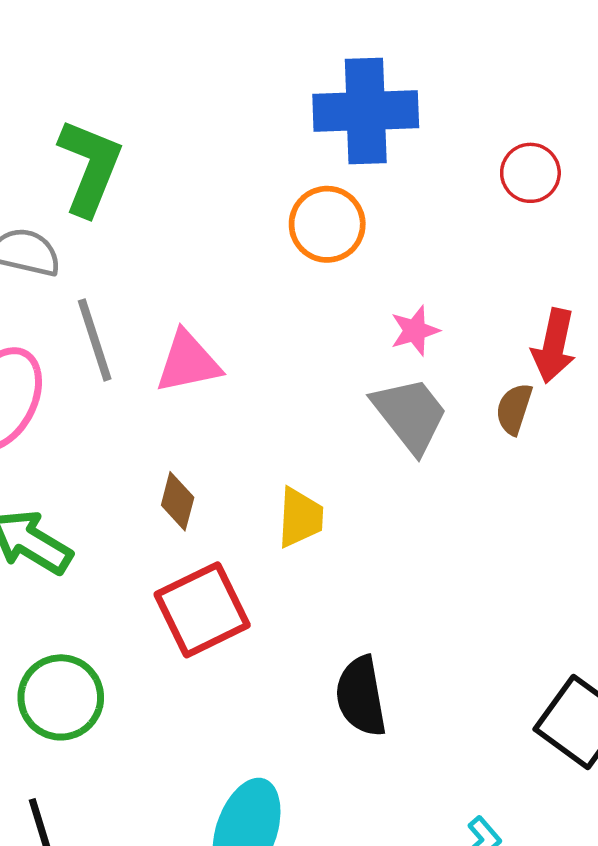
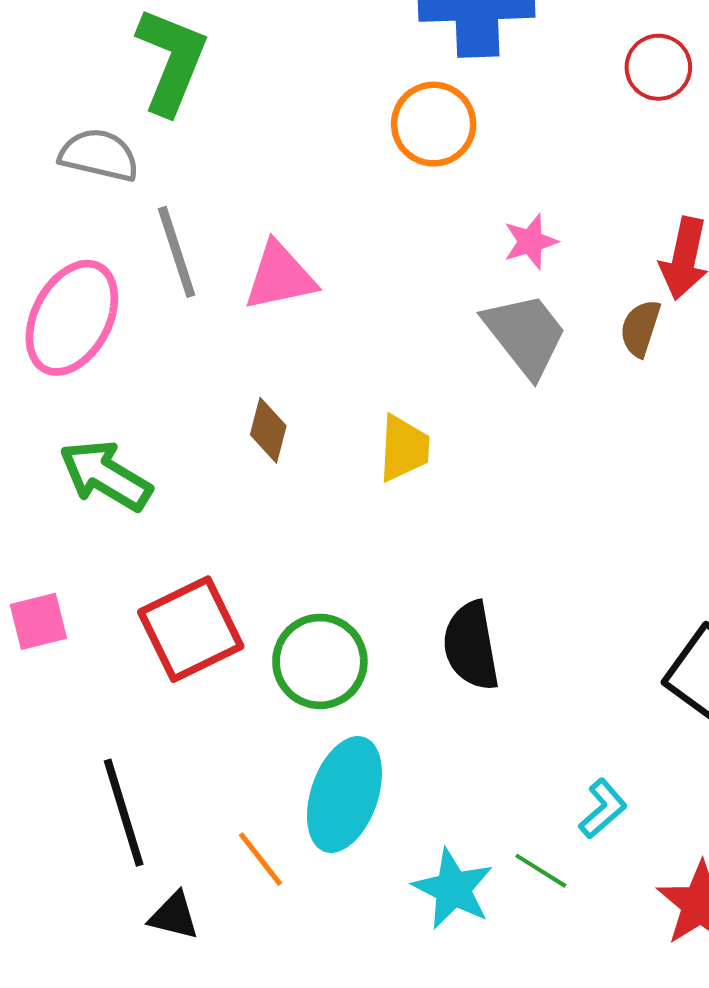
red square: (202, 610) -> (191, 629), moved
green circle: (61, 697) -> (320, 661), moved

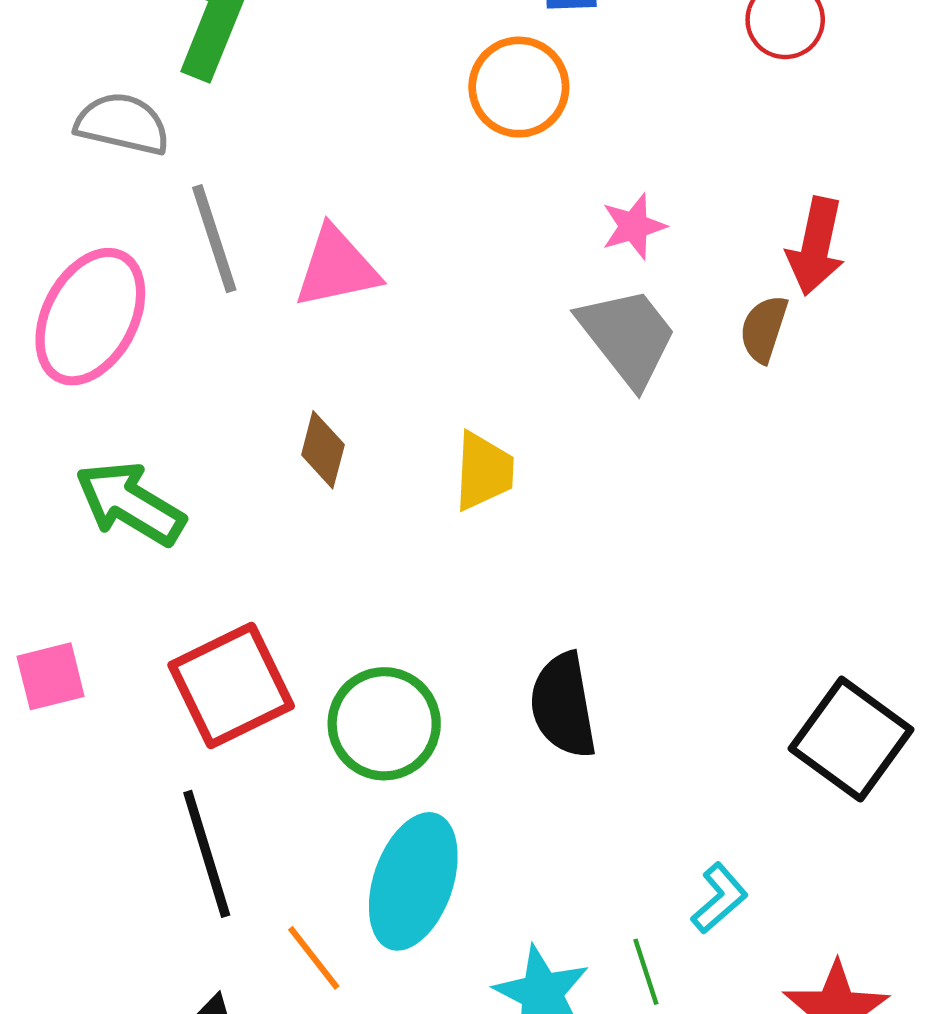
black line: (124, 813) -> (207, 854), moved
green line: (541, 871) -> (646, 972), turned 40

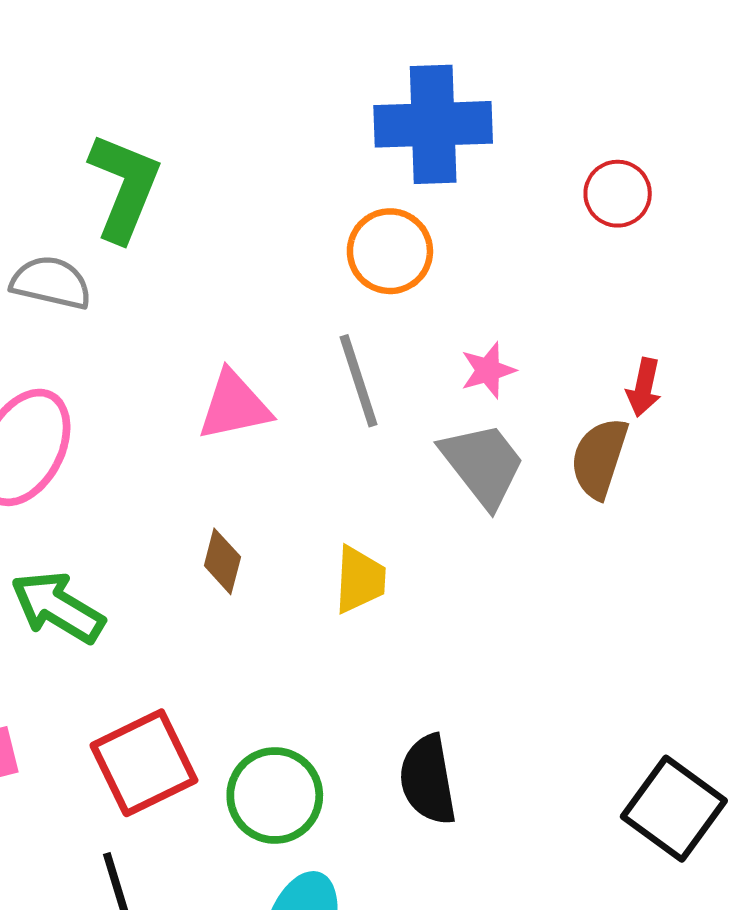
gray line: (214, 239) -> (359, 381), moved
red arrow: (816, 246) -> (644, 387), size x0.7
brown semicircle: (764, 329) -> (599, 458), size x1.4

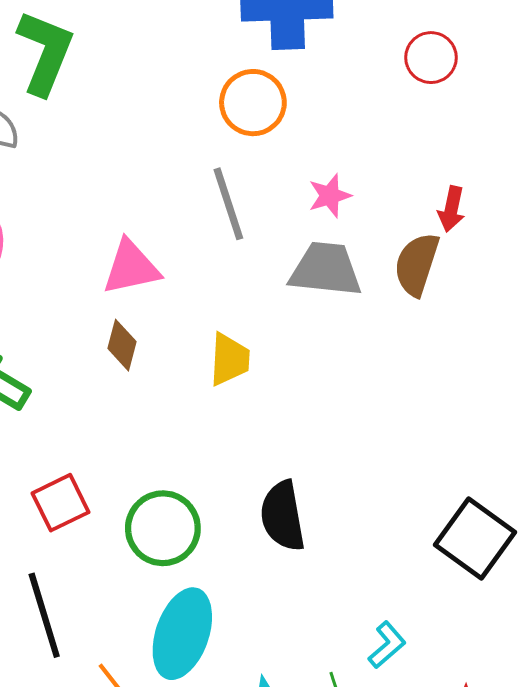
pink triangle: (234, 406) -> (131, 267), moved
gray trapezoid: (483, 464) -> (326, 269), turned -46
red square: (144, 763) -> (61, 503), size x0.7

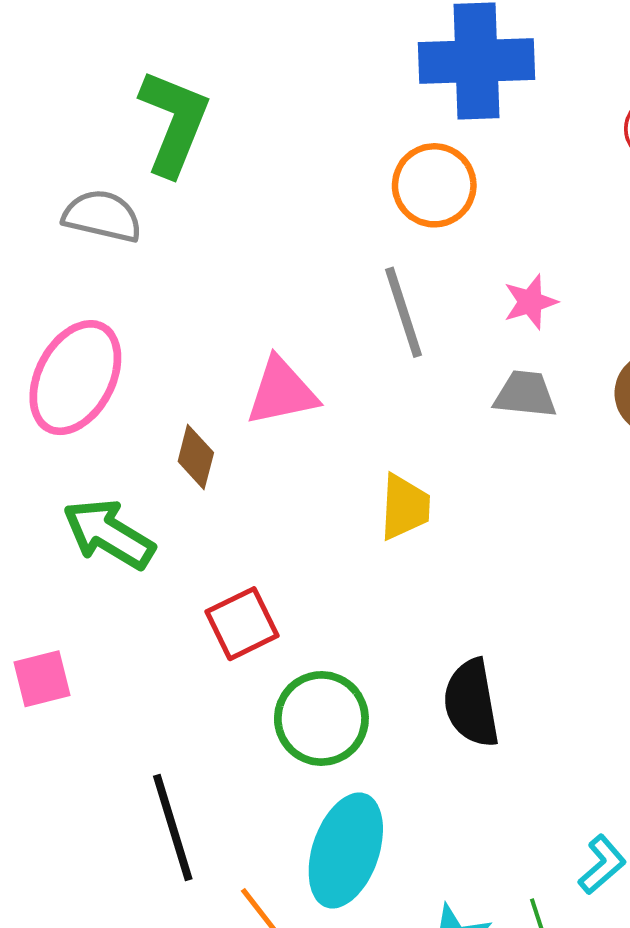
gray trapezoid: (326, 269) -> (525, 394), size x0.7
brown diamond: (122, 345) -> (196, 457), moved
red square: (61, 503) -> (242, 624), moved

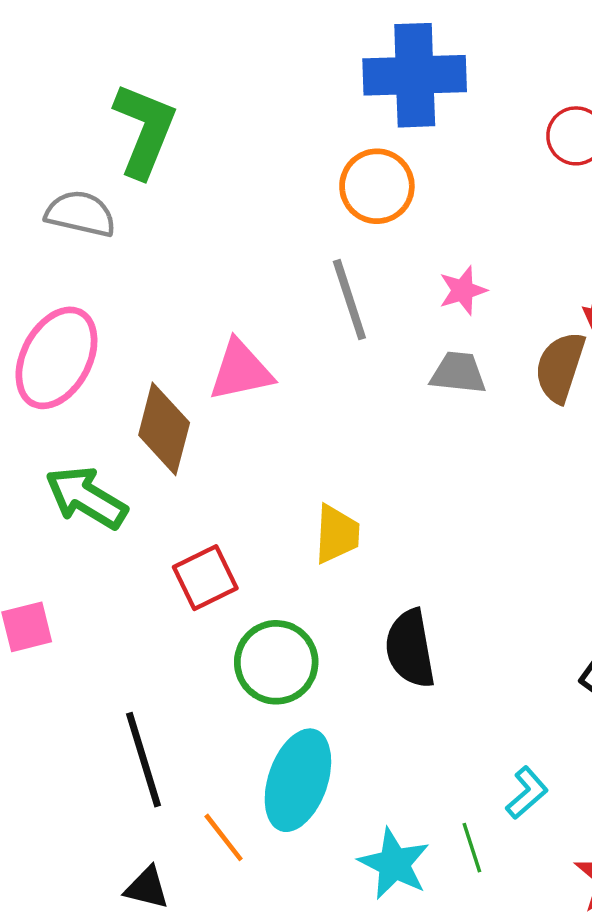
brown diamond: (196, 457) -> (164, 429), size x1.6
yellow trapezoid: (405, 507) -> (337, 534), moved

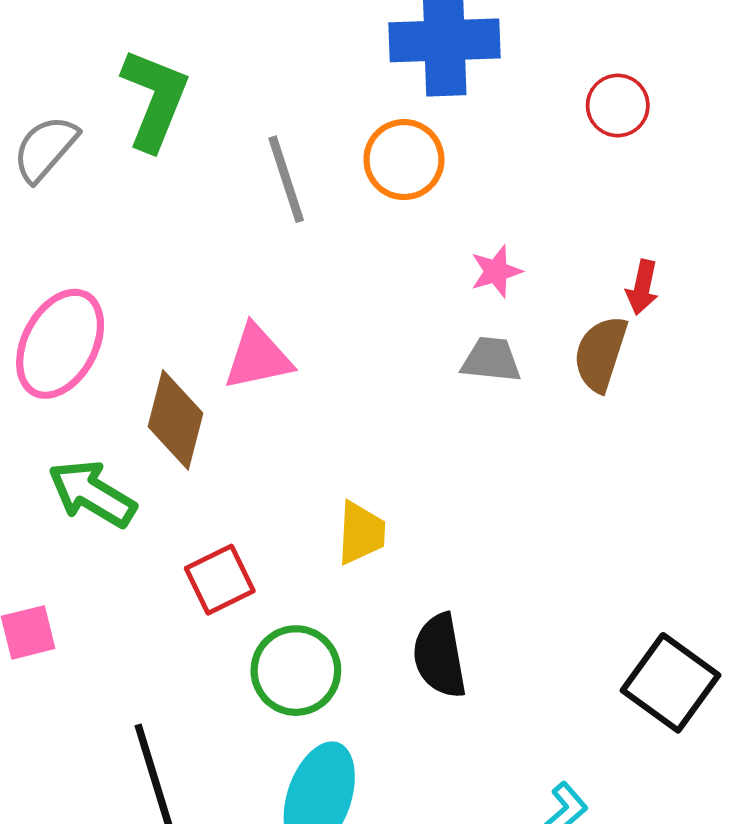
gray semicircle: (81, 214) -> (45, 148), moved, turned -62
gray line: (349, 300) -> (286, 179), moved

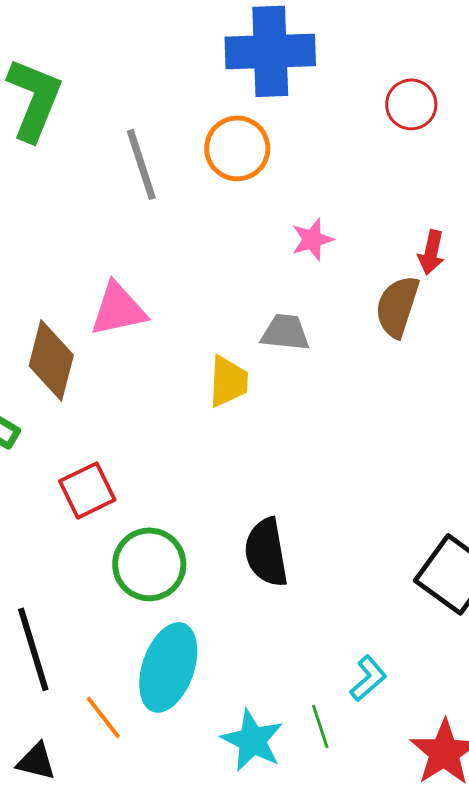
gray trapezoid: (491, 360) -> (285, 332), moved
yellow trapezoid: (361, 533) -> (228, 381), moved

